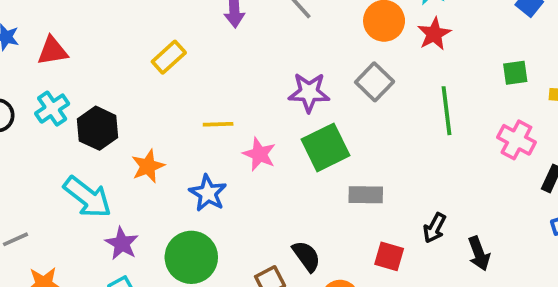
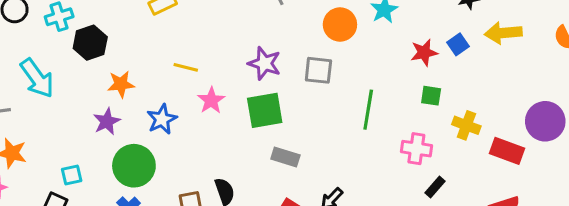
red star: (434, 34) -> (424, 53), moved
gray square: (375, 82) -> (318, 70), turned 36
pink cross: (516, 140) -> (416, 149), turned -36
cyan arrow: (87, 197) -> (37, 78), moved
purple star: (122, 243) -> (107, 121), moved

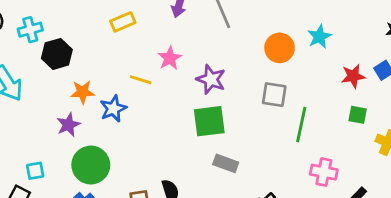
gray square: (318, 70) -> (274, 95), moved
pink star: (211, 100) -> (170, 58), moved
blue star: (162, 119) -> (113, 109), moved
pink cross: (416, 149) -> (324, 172), moved

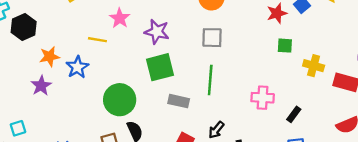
green line: (301, 125) -> (210, 80), moved
green circle: (91, 165) -> (120, 100), moved

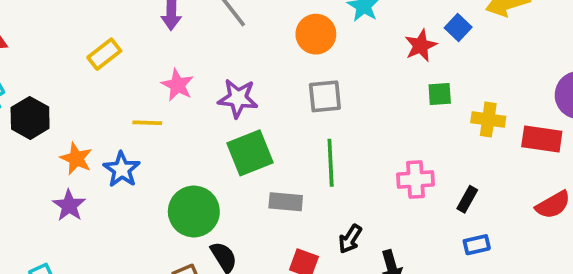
orange star: (49, 56) -> (76, 159), turned -30

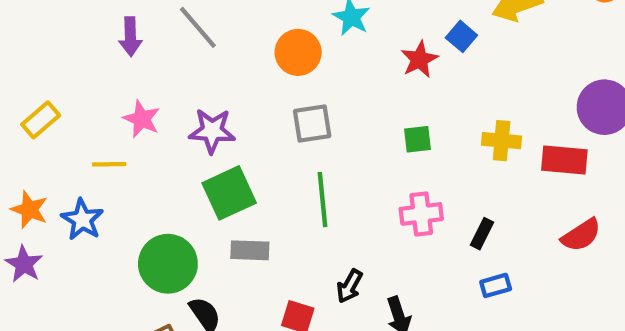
yellow rectangle: (104, 54) -> (41, 120), moved
green square: (440, 94) -> (417, 139), moved
gray rectangle: (286, 202) -> (250, 250), moved

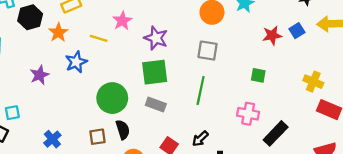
yellow cross: (502, 141) -> (313, 82), moved
orange star: (29, 210) -> (58, 33), moved
black rectangle: (482, 234) -> (276, 133), size x1.6

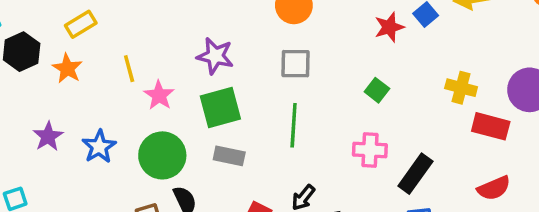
pink star: (122, 21) -> (159, 95), moved
yellow line: (99, 38) -> (129, 69), turned 66
blue star: (76, 62) -> (99, 147), moved
green square: (258, 75) -> (377, 90), turned 35

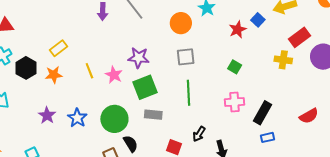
orange star: (67, 68) -> (54, 75), turned -30
pink star: (159, 95) -> (114, 75), moved
red rectangle: (491, 126) -> (299, 37), moved, turned -45

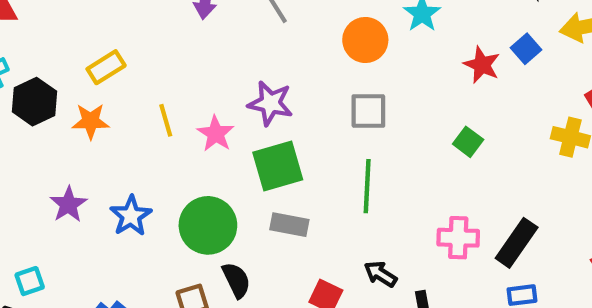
red star: (238, 29) -> (482, 65), turned -30
pink cross: (234, 102) -> (458, 238), moved
black arrow: (199, 134) -> (380, 274), turned 84

